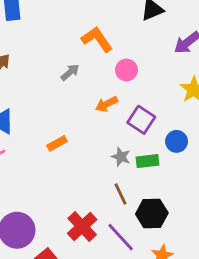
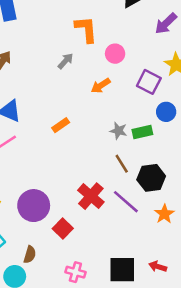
orange L-shape: (97, 39) -> (86, 29), turned 36
purple square: (141, 120) -> (149, 82), moved

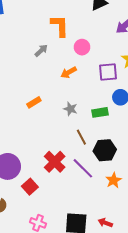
purple square: (149, 82) -> (108, 72), turned -36
gray star: (118, 131) -> (70, 109), moved

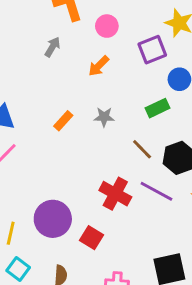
gray star: (70, 109) -> (104, 117), moved

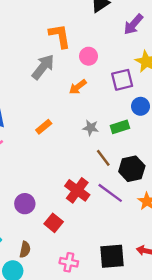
gray arrow: (52, 47) -> (43, 67), size x1.6
gray star: (104, 117) -> (91, 128), moved
purple circle: (53, 219) -> (25, 204), size x0.7

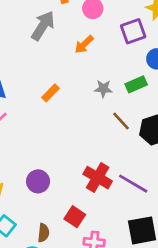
red cross: (77, 190) -> (98, 178), moved
purple line: (110, 193) -> (133, 184), moved
red square: (54, 223) -> (75, 217), moved

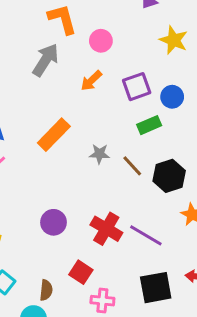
purple square: (133, 31) -> (137, 87), moved
gray star: (103, 89) -> (99, 154), moved
orange rectangle: (50, 93) -> (54, 135), size x1.6
purple circle: (38, 181) -> (53, 222), moved

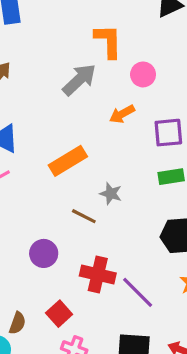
brown line: (132, 166) -> (84, 216), moved, turned -35
red cross: (106, 229) -> (98, 275), turned -32

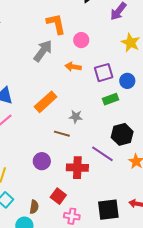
orange arrow: (122, 114) -> (73, 67), turned 49
purple line: (138, 292) -> (102, 154), moved

